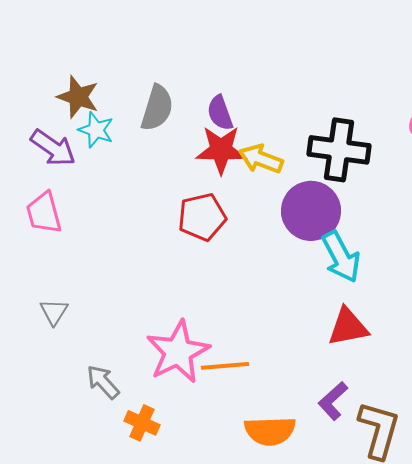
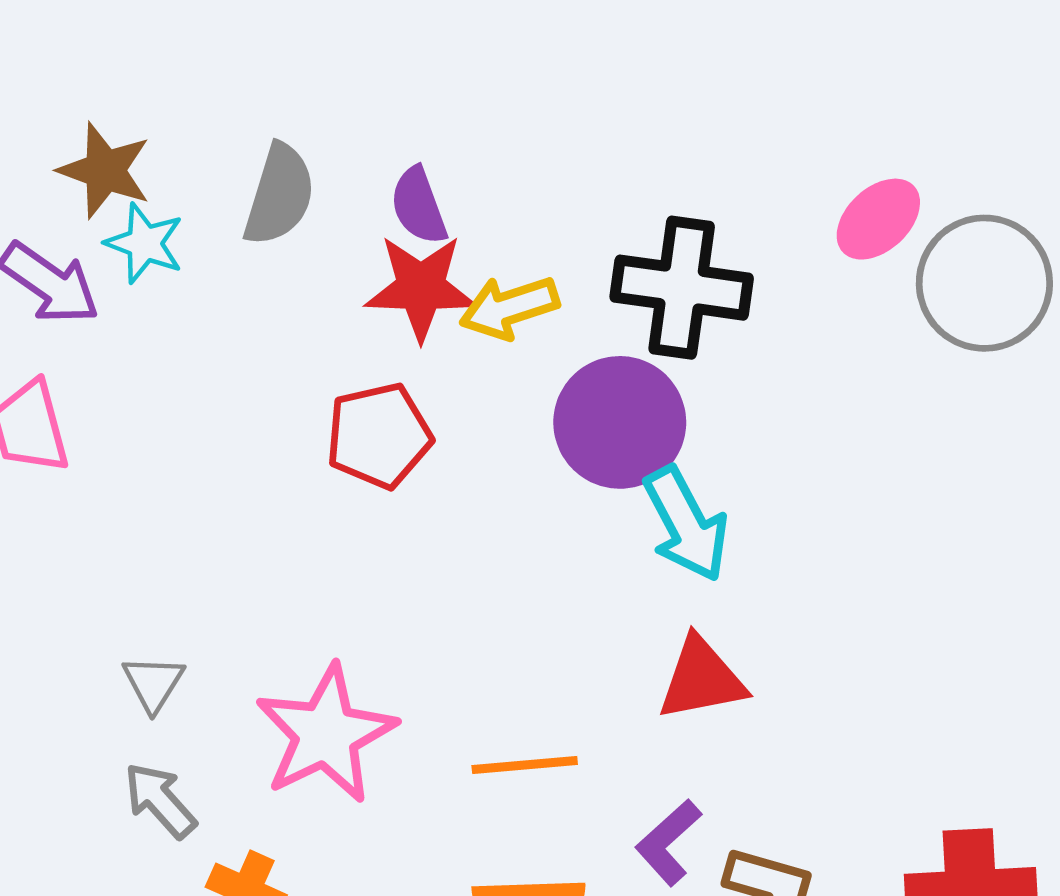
yellow arrow: (261, 159) -> (509, 307), turned -39
gray triangle: (54, 312) -> (153, 683), moved
orange line: (225, 366) -> (525, 765), moved

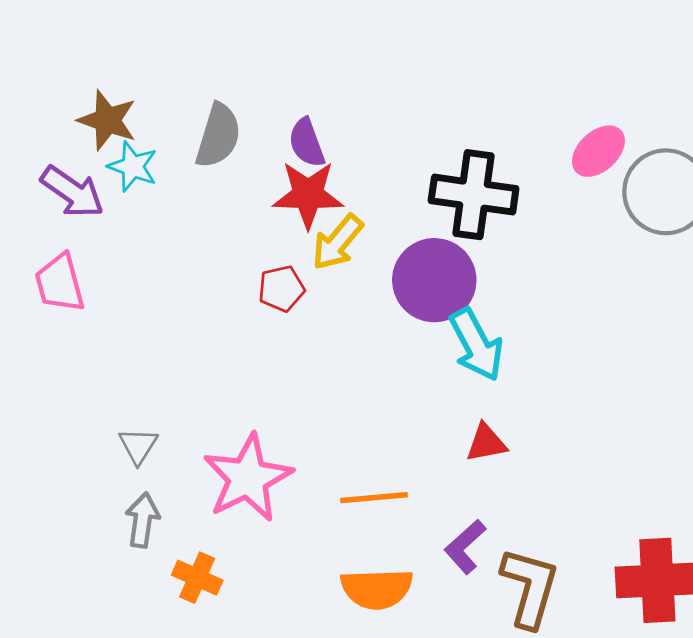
yellow arrow: (509, 307) -> (337, 242), moved, turned -32
red pentagon: (379, 436) -> (281, 289), size x0.7
red triangle: (702, 679) -> (486, 443), size x0.7
gray arrow: (160, 800) -> (142, 520), turned 50

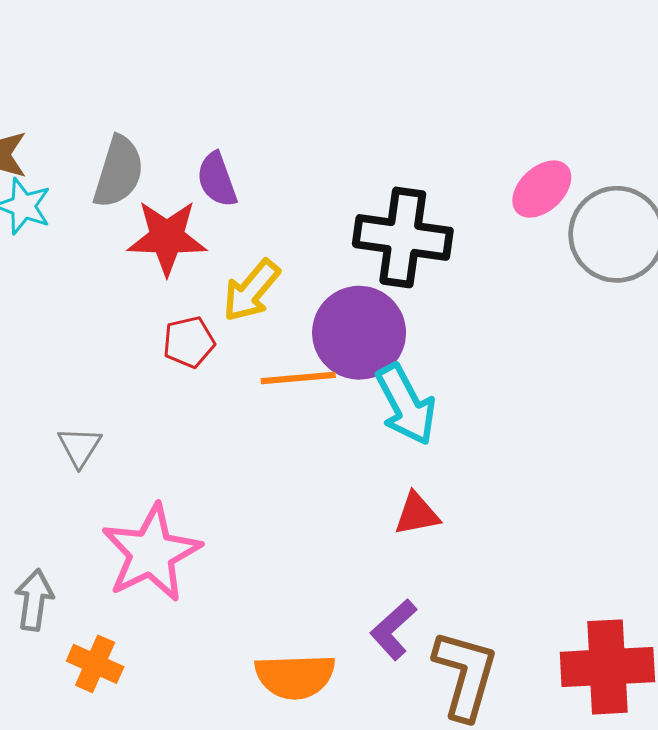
red star: (308, 195) -> (167, 237), moved
gray triangle: (138, 446) -> (79, 447), moved
orange line: (374, 498) -> (298, 378), moved

